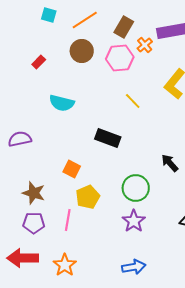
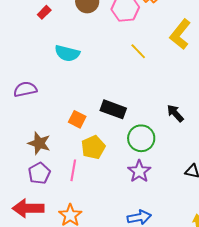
black rectangle: (108, 138) -> (113, 109), moved
purple pentagon: (34, 223) -> (39, 173), turned -30

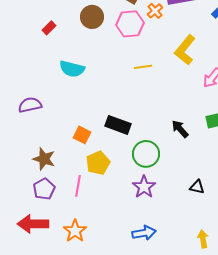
yellow line: (138, 51) -> (143, 67), turned -54

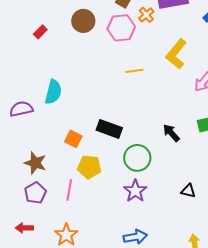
cyan semicircle: (72, 69) -> (53, 92), moved, turned -90
yellow pentagon: (98, 163) -> (89, 167), turned 30
red arrow: (33, 224) -> (24, 228), size x0.6

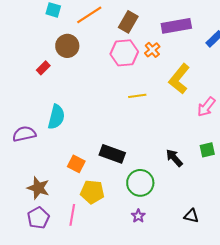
orange cross: (146, 15) -> (152, 50), moved
brown circle: (83, 21) -> (67, 46), moved
red rectangle: (40, 32) -> (43, 68), moved
purple star: (135, 191) -> (138, 216), size x0.6

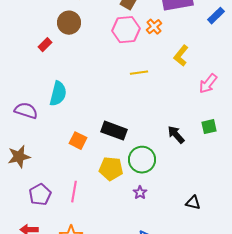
yellow L-shape: (179, 79) -> (181, 56), size x0.7
purple semicircle: (24, 134) -> (26, 111), turned 30
brown star: (38, 188) -> (19, 157), moved, turned -30
yellow pentagon: (92, 192) -> (111, 169), moved
black triangle: (191, 216) -> (193, 203), moved

